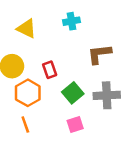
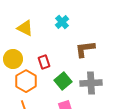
cyan cross: (71, 21) -> (62, 22), turned -32

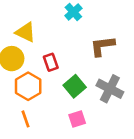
yellow triangle: (25, 28) -> (26, 32), moved
gray cross: (91, 83) -> (110, 89), turned 30

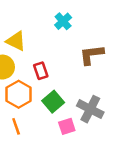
green square: (75, 86) -> (53, 102), moved
gray cross: (110, 89) -> (90, 109), moved

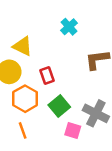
pink square: (67, 126) -> (73, 130), turned 35

